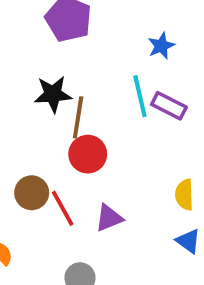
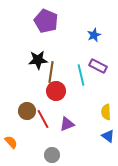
cyan line: (140, 96) -> (81, 75), moved

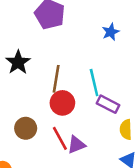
black star: (38, 60) -> (18, 62), moved, turned -30
purple rectangle: (98, 66) -> (108, 104), moved
red line: (43, 119) -> (60, 138), moved

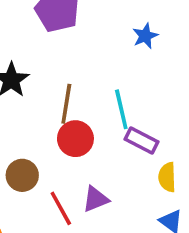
red line: (60, 138) -> (61, 208), moved

